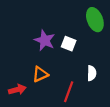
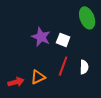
orange triangle: (40, 74) -> (38, 77), moved
red line: (69, 92) -> (63, 66), moved

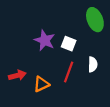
white semicircle: (84, 67) -> (93, 64), moved
red arrow: (16, 82) -> (17, 75), moved

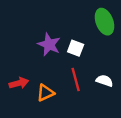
white semicircle: (93, 64) -> (104, 81), moved, turned -72
red line: (69, 72) -> (76, 79), turned -35

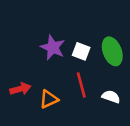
green ellipse: (104, 22) -> (112, 51), moved
white semicircle: (104, 81) -> (111, 97), moved

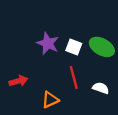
green ellipse: (112, 51) -> (102, 47), turned -40
orange triangle: (49, 99) -> (50, 100), moved

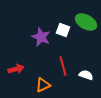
white square: (74, 47) -> (63, 30), moved
green ellipse: (102, 47) -> (86, 22), moved

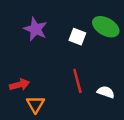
purple star: (41, 37) -> (35, 29), moved
orange triangle: (43, 85) -> (35, 104), moved, turned -35

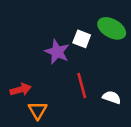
purple star: (35, 29) -> (57, 52), moved

